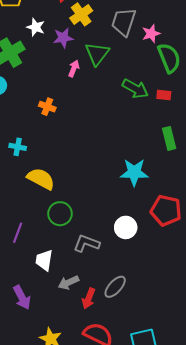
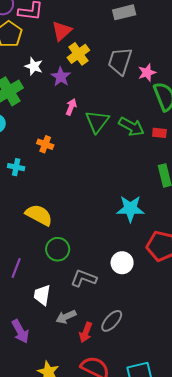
purple star: (63, 38) -> (61, 77), turned -30
green triangle: (97, 54) -> (97, 121), moved
cyan cross: (18, 147) -> (16, 167), moved

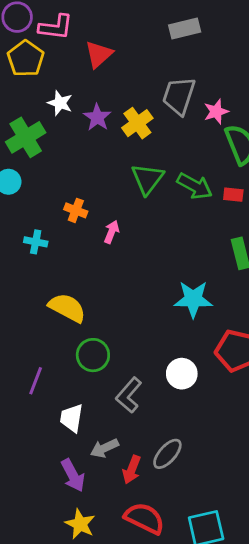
yellow cross: (78, 54) -> (137, 123), moved
pink arrow: (71, 107) -> (112, 232), moved
gray L-shape: (84, 278) -> (129, 395), turned -70
purple arrow: (20, 331) -> (73, 475), moved

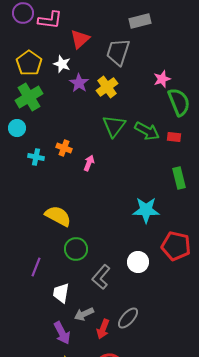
yellow pentagon: (26, 59) -> (29, 63), moved
gray trapezoid: (179, 96) -> (118, 52), moved
white star: (60, 103) -> (62, 64), moved
cyan cross: (36, 242) -> (36, 157), moved

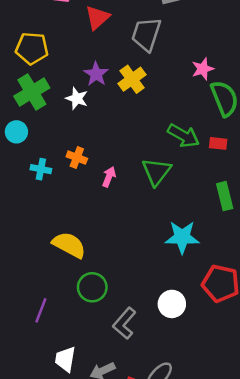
yellow pentagon: (29, 63) -> (32, 48), turned -30
white star: (62, 64) -> (77, 98), moved
green triangle: (114, 126) -> (156, 172), moved
white trapezoid: (61, 293) -> (65, 359), moved

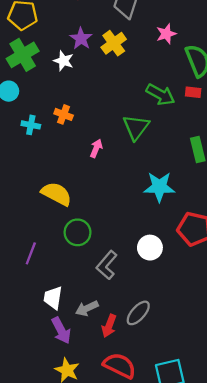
pink star: (203, 69) -> (166, 34), moved
red rectangle: (218, 143) -> (193, 92), moved
pink arrow: (109, 177) -> (96, 148), moved

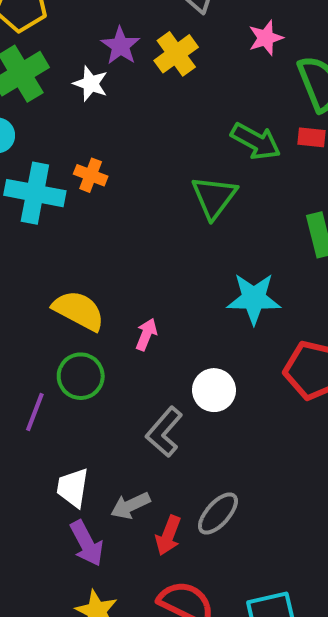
cyan cross: (31, 125) -> (35, 193), size x1.8
pink arrow: (96, 148) -> (146, 334), moved
green circle: (78, 232) -> (81, 376), moved
white circle: (150, 248) -> (214, 390), moved

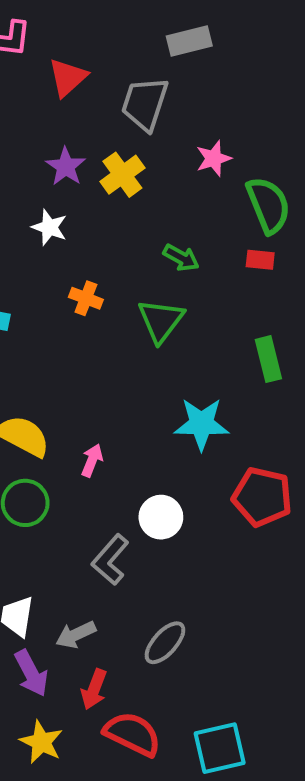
white star: (91, 84) -> (49, 227), moved
green arrow: (256, 141) -> (181, 258), moved, size x0.7
orange cross: (91, 175) -> (86, 298), moved
red arrow: (168, 535) -> (94, 689), moved

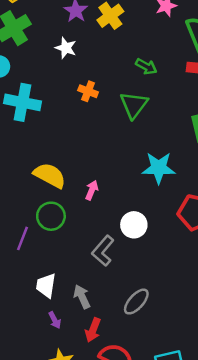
gray arrow: (76, 635) -> (82, 297), turned 90
purple arrow: (31, 673) -> (55, 320), size x0.6

